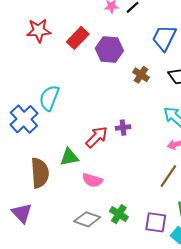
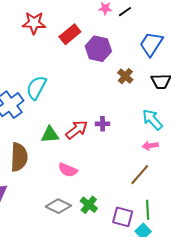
green triangle: (69, 157) -> (50, 135), moved

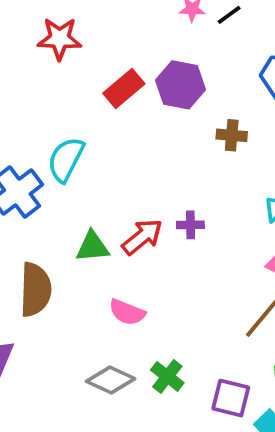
red rectangle: (70, 34) -> (124, 88), moved
brown cross: (125, 76) -> (232, 135), turned -35

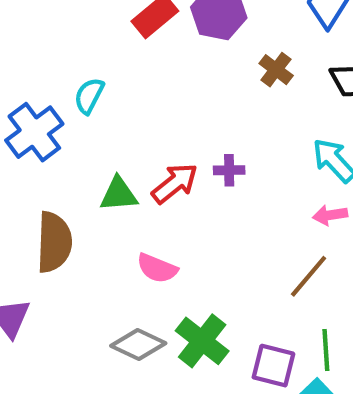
brown cross: (232, 135) -> (276, 70), turned 32
cyan semicircle: (66, 159) -> (89, 96), size x0.7
green cross: (167, 376) -> (202, 341), size x1.4

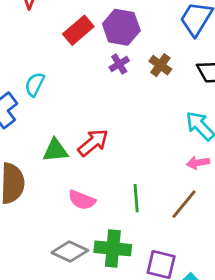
purple cross: (229, 170) -> (119, 64), moved, turned -30
green cross: (202, 341) -> (113, 248), turned -32
green line: (326, 350) -> (136, 198), moved

